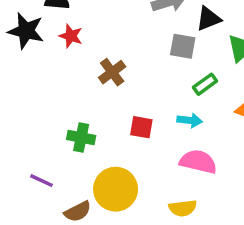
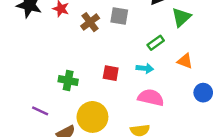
gray square: (183, 46) -> (119, 16), moved
brown cross: (112, 72) -> (90, 22), moved

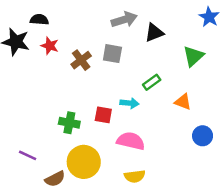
green triangle: (181, 17) -> (193, 56), moved
cyan arrow: (145, 68) -> (129, 103), moved
green cross: (68, 80) -> (69, 123), moved
pink semicircle: (151, 97) -> (131, 141), moved

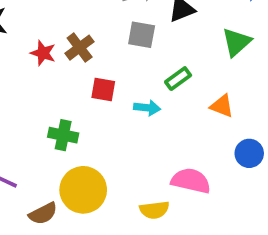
red star: (50, 46) -> (43, 53), moved
gray square: (112, 54) -> (142, 35), moved
red square: (103, 115) -> (103, 90), moved
pink semicircle: (131, 141) -> (191, 181), moved

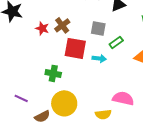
gray square: (142, 35) -> (98, 28), moved
red square: (103, 90) -> (75, 48), size x1.6

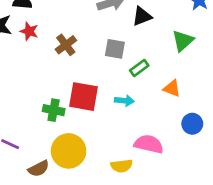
red star: (42, 28) -> (29, 31), moved
red square: (75, 48) -> (84, 97), moved
cyan arrow: (99, 58) -> (124, 101), moved

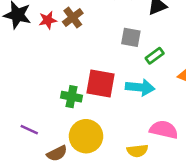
red star: (29, 31) -> (48, 20), turned -30
brown cross: (66, 45) -> (73, 18), moved
cyan arrow: (124, 101) -> (140, 87), size x1.5

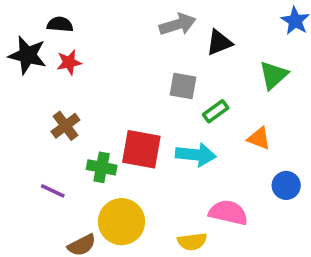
brown cross: (73, 18) -> (65, 126), moved
purple line: (29, 130) -> (53, 191), moved

